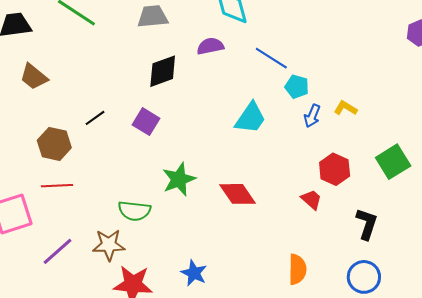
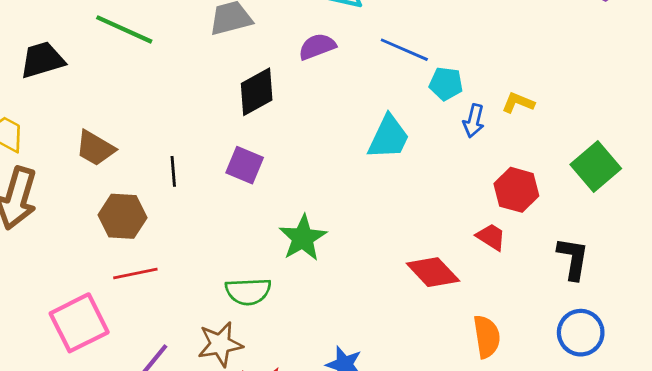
brown trapezoid: (34, 77) -> (95, 148), moved
black line: (95, 118) -> (173, 171), turned -50
red diamond: (237, 194) -> (433, 272), moved

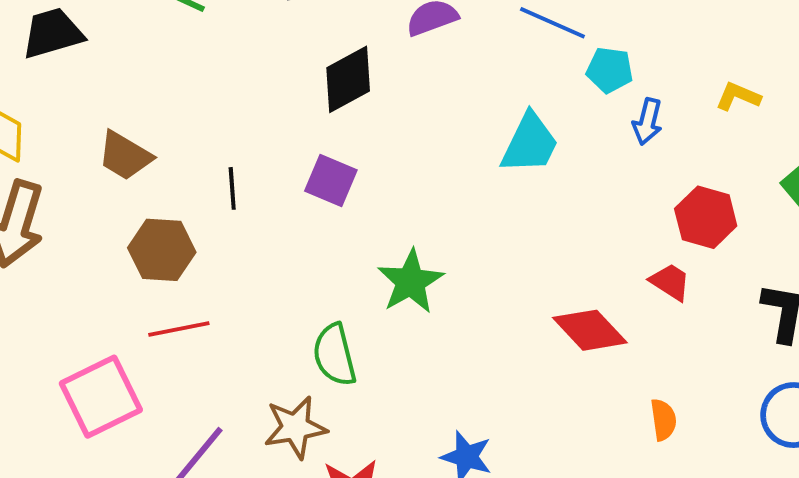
yellow L-shape: (518, 103) -> (738, 96), moved
green semicircle: (248, 291) -> (335, 355), turned 78
orange semicircle: (487, 337) -> (663, 420), size x0.7

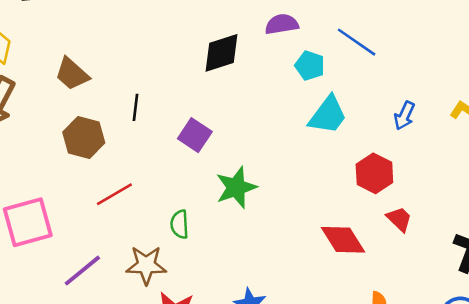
cyan pentagon: (610, 70) -> (310, 65), moved
purple square: (331, 181) -> (195, 135), moved
red hexagon: (706, 217) -> (374, 173), moved
red line: (179, 329) -> (114, 194), moved, turned -30
green semicircle: (335, 355) -> (180, 224), size x0.7

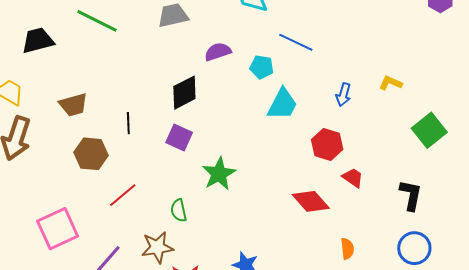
purple semicircle: (282, 24) -> (218, 52), moved
black diamond: (221, 53) -> (184, 93), moved
brown trapezoid: (72, 74) -> (73, 105), turned -48

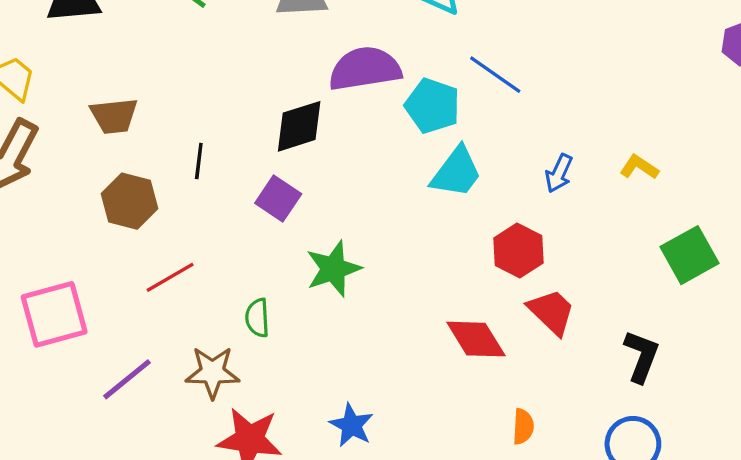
purple semicircle: (218, 52) -> (365, 69), size x1.6
cyan pentagon: (262, 67) -> (433, 106), size x1.4
red trapezoid: (353, 178) -> (552, 312), size x1.4

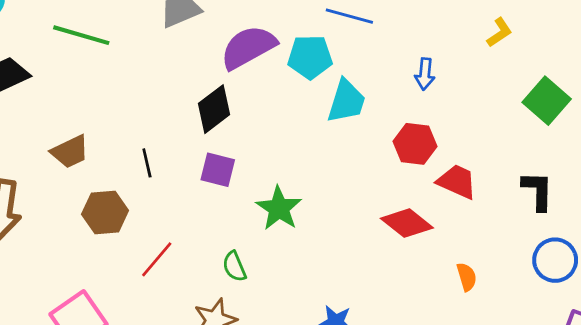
yellow L-shape: (639, 167) -> (499, 32), moved, turned 132

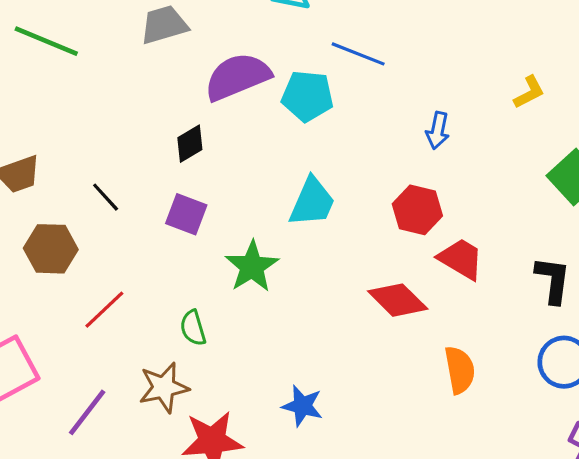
cyan trapezoid: (346, 101) -> (312, 202), moved
black diamond: (214, 109) -> (190, 144), size x0.7
black line: (147, 163) -> (106, 197), turned -36
orange semicircle: (467, 277) -> (460, 370), size x1.4

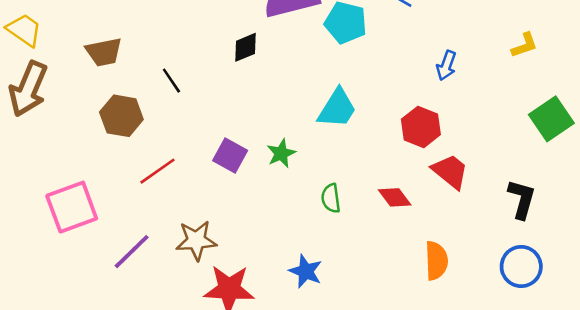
purple square: (186, 214) -> (230, 155), moved
green star: (252, 267) -> (281, 153), size x0.7
red diamond: (398, 300) -> (395, 197), size x0.7
green semicircle: (193, 328) -> (331, 198), moved

